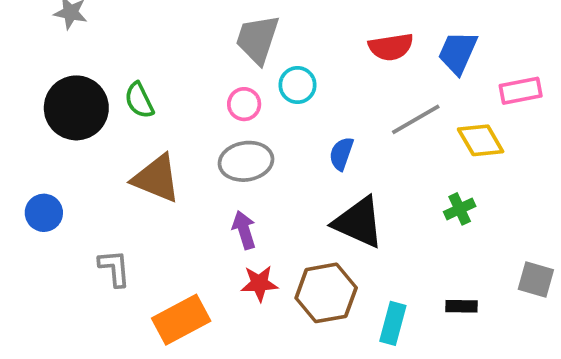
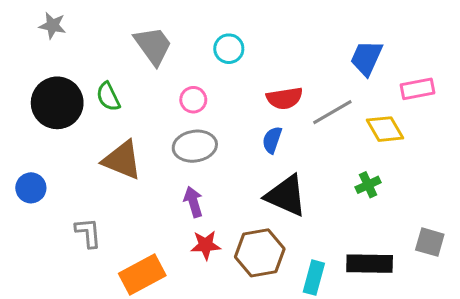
gray trapezoid: (257, 39) -> (153, 46), moved, turned 126
red semicircle: (391, 47) -> (285, 98), moved
cyan circle: (297, 85) -> (229, 49), moved
black rectangle: (461, 306) -> (370, 264), size x1.8

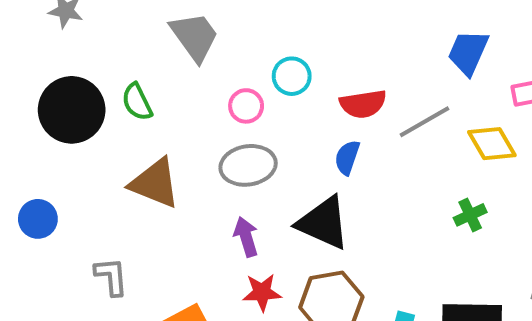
cyan circle: (229, 49) -> (292, 76), moved
black triangle: (286, 196) -> (323, 223), moved

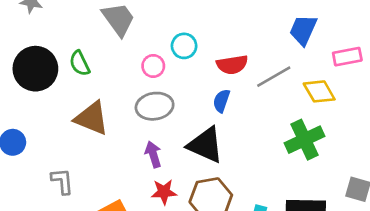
green cross: (470, 215) -> (305, 140), size x1.8

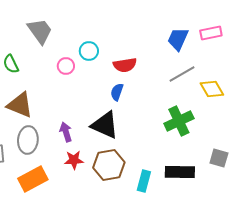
pink rectangle: (347, 57) -> (211, 33), moved
gray line: (274, 77) -> (182, 74), moved
yellow diamond: (319, 91) -> (212, 89), moved
gray ellipse: (155, 106) -> (28, 140), moved, turned -76

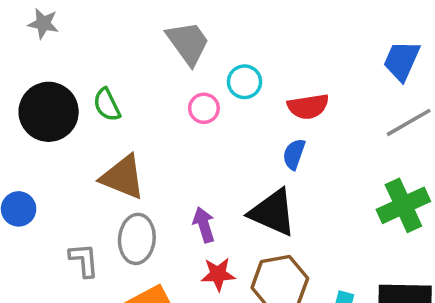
gray trapezoid: (40, 31) -> (188, 43), moved

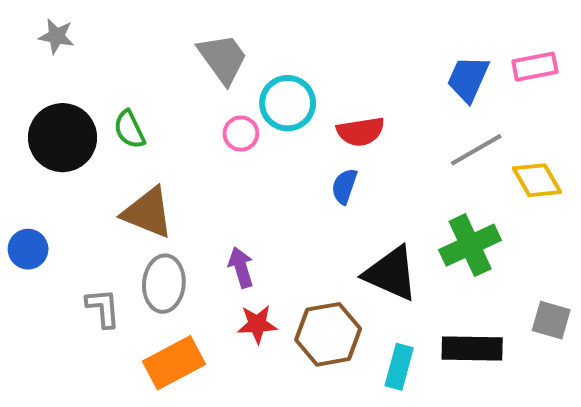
cyan circle: (245, 82) -> (288, 103), size x1.4
black triangle: (273, 212) -> (391, 273), moved

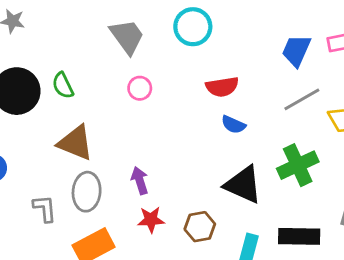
cyan circle: (288, 103) -> (193, 27), moved
blue semicircle: (344, 186) -> (233, 125), moved, turned -85
brown hexagon: (328, 334) -> (200, 227), size x0.7

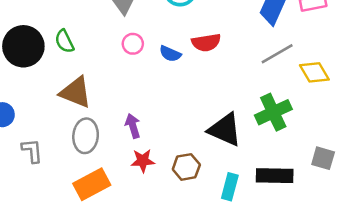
blue semicircle: (233, 125) -> (170, 54), moved
gray L-shape: (45, 208) -> (32, 151), moved

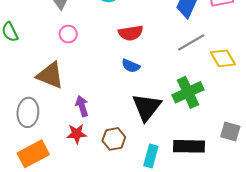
blue semicircle: (170, 54) -> (131, 66), moved
brown triangle: (76, 92) -> (50, 75), moved
purple arrow: (133, 126) -> (82, 106), moved
black triangle: (225, 130) -> (147, 107), turned 44

